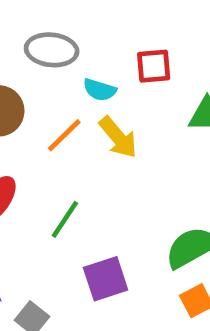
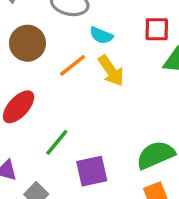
red square: (154, 66) -> (157, 29), moved
green line: (65, 219) -> (57, 142), moved

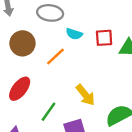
red square: (157, 29) -> (104, 38), moved
yellow arrow: (111, 71) -> (85, 95), moved

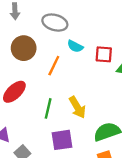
orange line: (55, 57) -> (54, 66), turned -30
green line: (49, 112) -> (48, 108), moved, turned -30

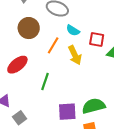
yellow arrow: (77, 107) -> (75, 55), moved
purple square: (62, 140) -> (67, 112), moved

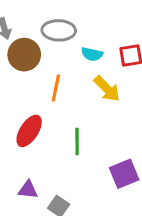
brown circle: (29, 28) -> (24, 55), moved
orange line: (53, 45) -> (56, 88), moved

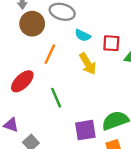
green line: (77, 141) -> (56, 98), turned -36

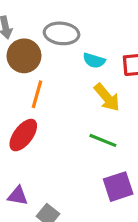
orange line: (50, 54) -> (37, 94), moved
green line: (56, 98) -> (103, 140), moved, turned -36

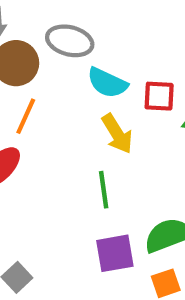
cyan semicircle: (94, 61) -> (107, 83), size x1.4
green line: (103, 140) -> (104, 190), turned 52

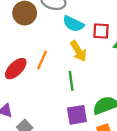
orange line: (26, 116) -> (42, 60), moved

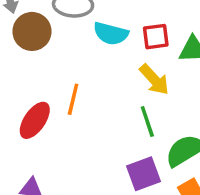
yellow arrow: (78, 51) -> (154, 80), moved
green line: (71, 81) -> (147, 122), moved

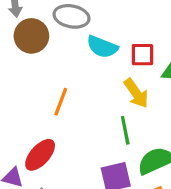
red ellipse: (35, 120) -> (40, 155), moved

